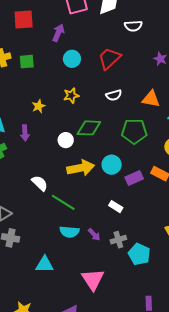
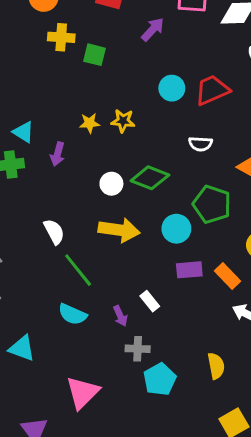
cyan circle: (72, 59) -> (172, 88), moved
yellow star: (71, 95) -> (123, 121), moved
cyan circle: (112, 165) -> (176, 229), moved
purple arrow: (94, 235) -> (120, 316), moved

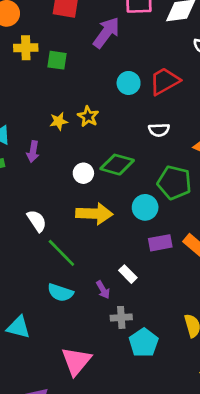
purple arrow: (153, 29) -> (106, 33), size x1.4
yellow star: (123, 121) -> (88, 116), turned 30

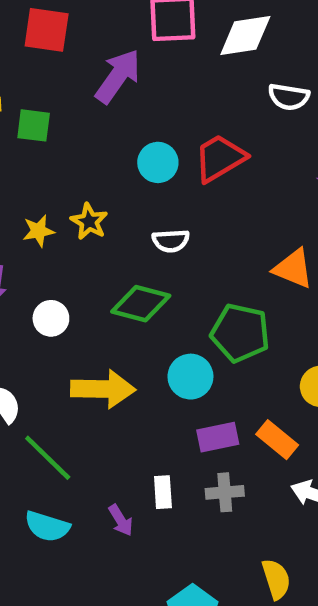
white semicircle: (159, 130) -> (171, 241), moved
white circle: (83, 173) -> (51, 318), moved
white rectangle: (128, 274) -> (163, 492), turned 42
gray cross: (121, 317) -> (225, 492), moved

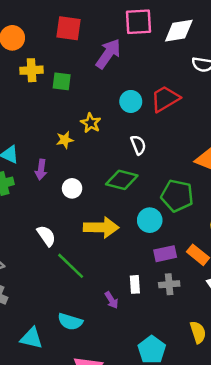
yellow star: (89, 221) -> (91, 123), moved
white semicircle: (171, 241) -> (138, 145), turned -108
cyan semicircle: (47, 526) -> (70, 322), moved

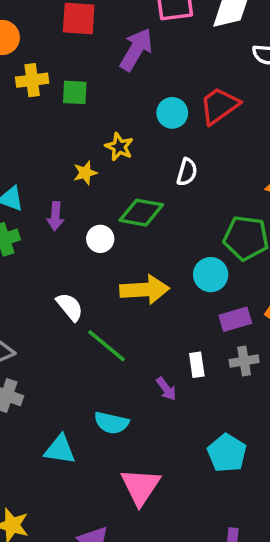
white semicircle: (138, 145) -> (187, 172), turned 42
green diamond: (122, 180) -> (141, 213), moved

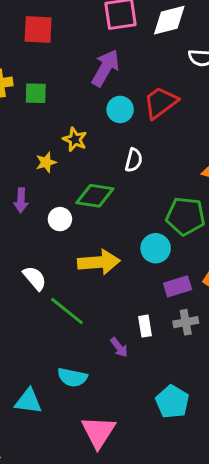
purple arrow: (136, 49) -> (105, 68), moved

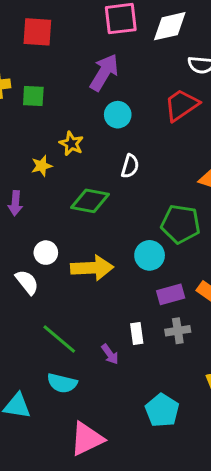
red trapezoid: (161, 103) -> (181, 105), moved
white circle: (60, 219) -> (46, 253), moved
green line: (67, 311) -> (59, 339), moved
pink triangle: (98, 432) -> (87, 439), turned 30

